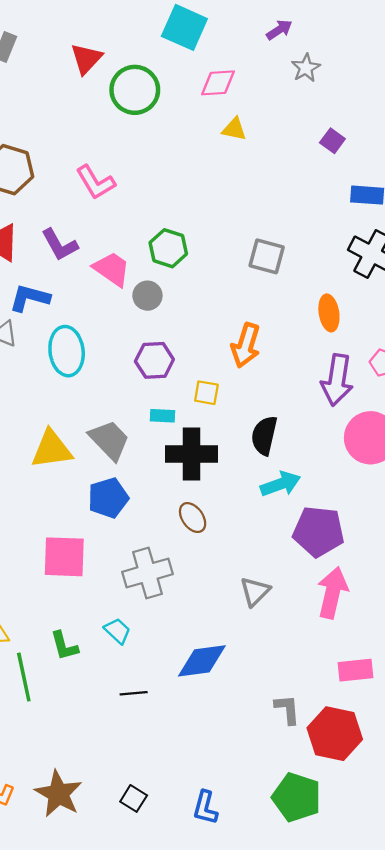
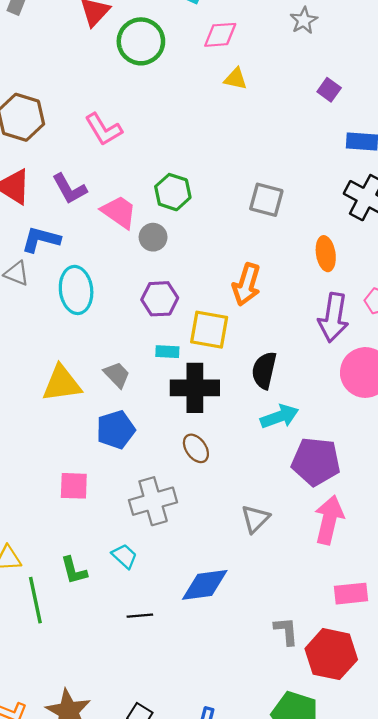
yellow square: (206, 393) -> (209, 330), size x1.6
gray trapezoid: (109, 440) -> (117, 375), size x0.7
pink square: (64, 557) -> (74, 486), size x0.7

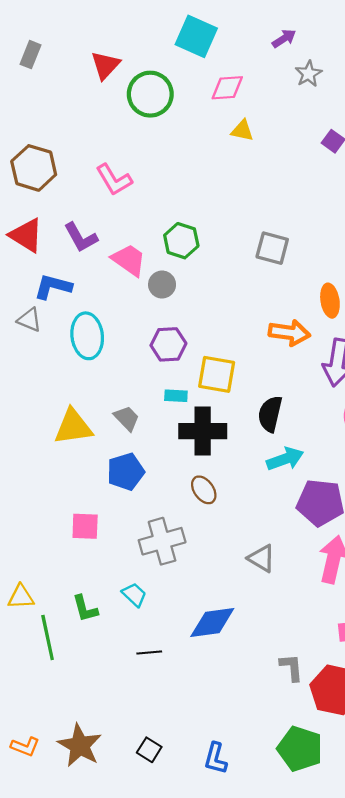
orange arrow: (247, 284) -> (289, 333), moved, turned -99
gray triangle: (255, 519) -> (262, 558), turned -44

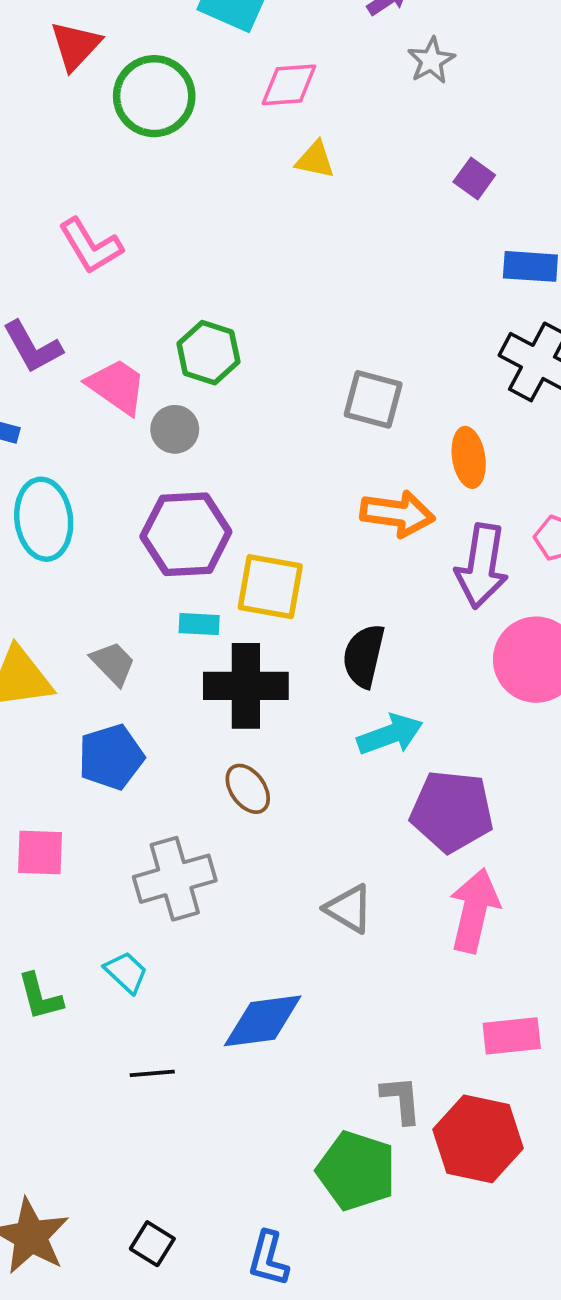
gray square: (272, 248) -> (373, 399), moved
purple hexagon: (168, 344) -> (186, 534), size x1.4
green pentagon: (300, 749) -> (356, 1171), moved

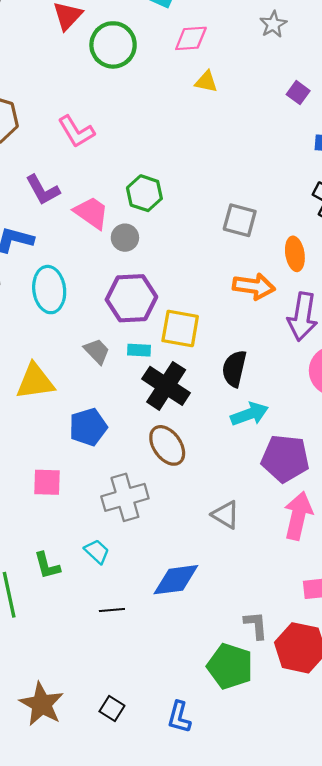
gray trapezoid: (113, 663) -> (97, 351), moved
black cross: (246, 686) -> (166, 386), turned 33
brown ellipse: (248, 789) -> (167, 445), size x1.4

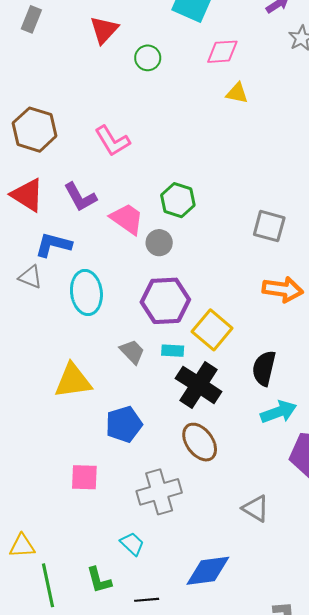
green circle: (113, 45) -> (148, 58), size x0.6
yellow square: (180, 329) -> (212, 330), turned 30
green L-shape: (47, 566) -> (99, 580), moved

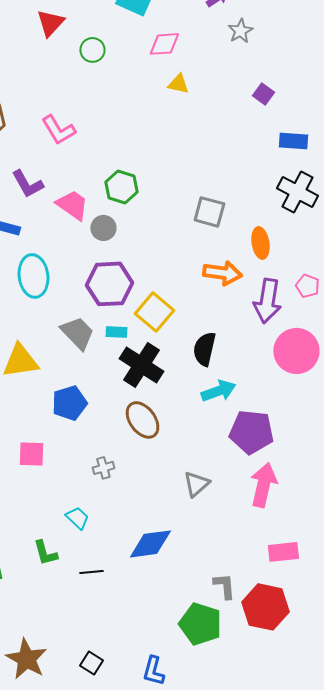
gray trapezoid: (132, 352) -> (77, 333), size x1.4
gray cross: (159, 492) -> (103, 468), size x0.5
gray triangle: (256, 508) -> (196, 484), turned 48

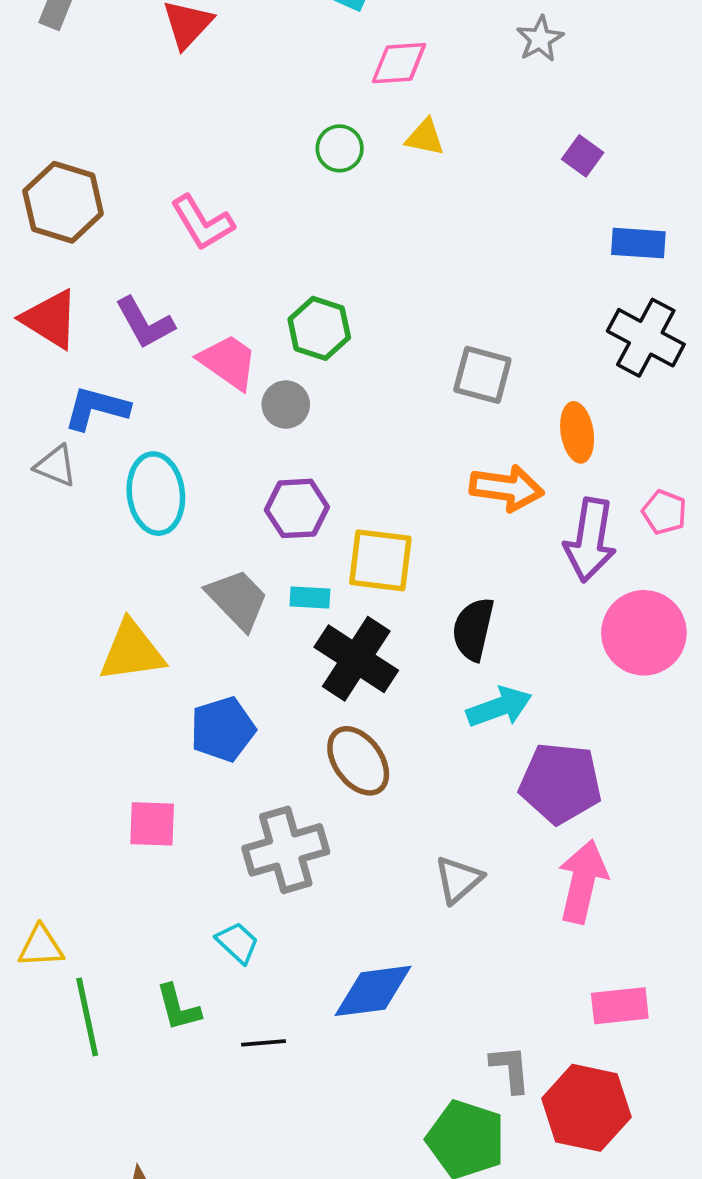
green circle: (92, 50) -> (340, 148), moved
purple hexagon: (109, 284) -> (297, 508), size x0.7
yellow square: (154, 312) -> (380, 560), turned -33
gray cross: (103, 468) -> (286, 850), size x2.0

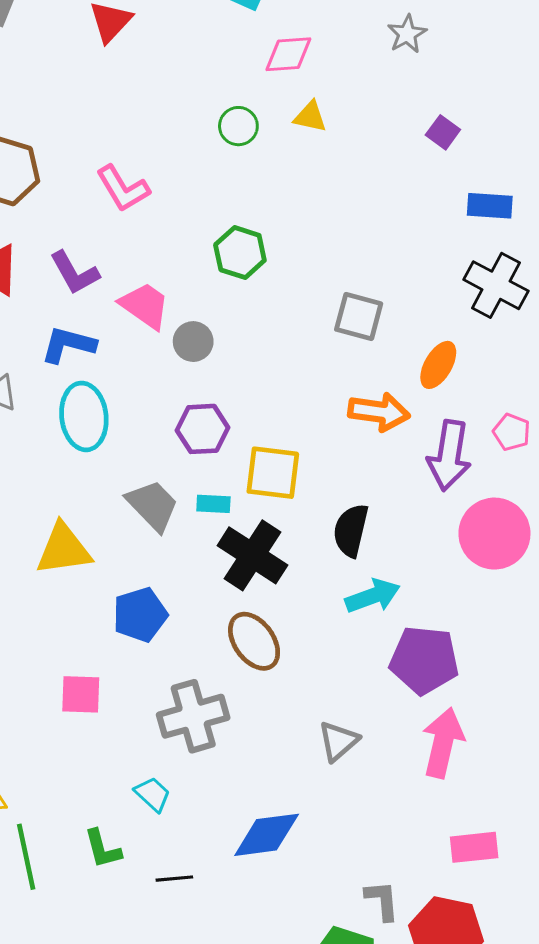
green hexagon: (319, 328) -> (240, 253), moved
blue L-shape: (96, 408) -> (68, 345), moved
orange ellipse: (577, 432) -> (438, 365), turned 39

